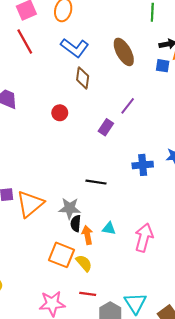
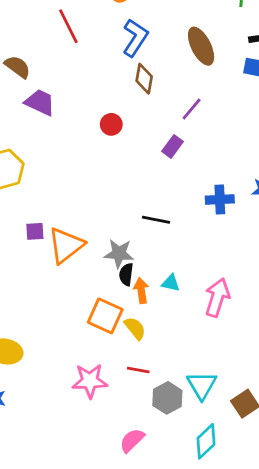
blue L-shape: (75, 48) -> (135, 38), turned -96
purple line: (128, 106) -> (192, 109), moved

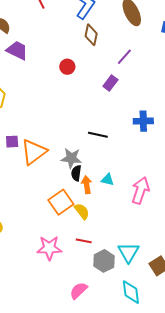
orange square: (105, 316) -> (61, 202), turned 30
cyan diamond: (206, 441) -> (131, 292), turned -55

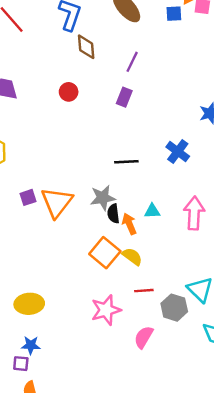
blue cross: (143, 121) -> (178, 152), moved, turned -36
pink semicircle: (79, 291) -> (144, 337), moved

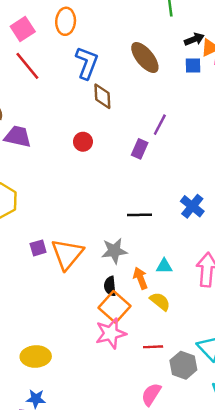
purple line: (132, 62) -> (160, 125), moved
black semicircle: (113, 214) -> (110, 286), moved
yellow semicircle: (132, 256) -> (160, 301), moved
pink star: (106, 310) -> (111, 333), moved

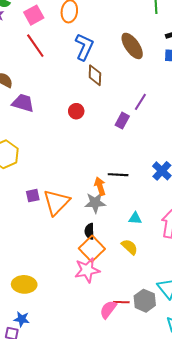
orange arrow: (140, 278) -> (100, 186), moved
red line: (153, 347) -> (121, 302), moved
pink semicircle: (151, 394) -> (108, 309), moved

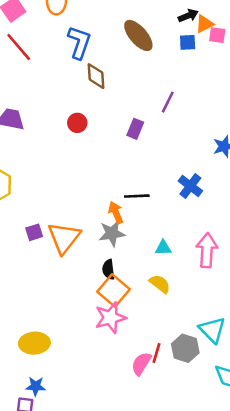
purple line: (140, 102) -> (168, 102), moved
red line: (121, 302) -> (157, 353), turned -70

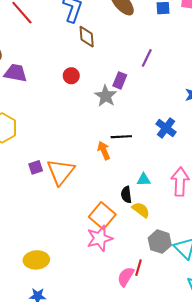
gray star: (112, 233) -> (106, 96), moved, turned -30
black semicircle: (109, 269) -> (126, 195), moved
gray hexagon: (185, 348) -> (160, 242), moved

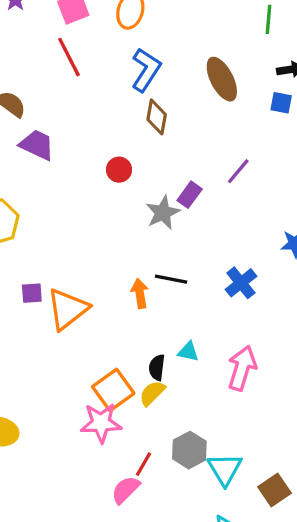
yellow semicircle: (141, 210) -> (152, 393), moved, turned -96
red line: (138, 268) -> (143, 464), moved

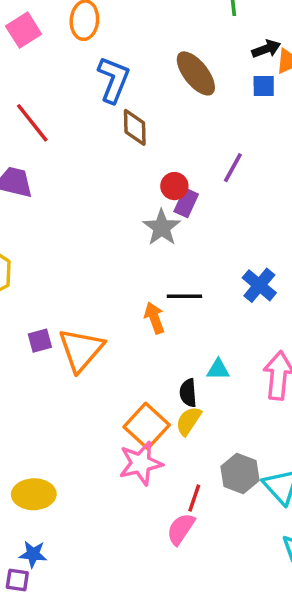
red line: (69, 57) -> (32, 123), moved
red circle: (119, 170) -> (174, 186), moved

